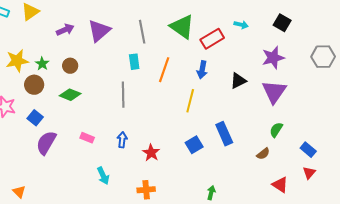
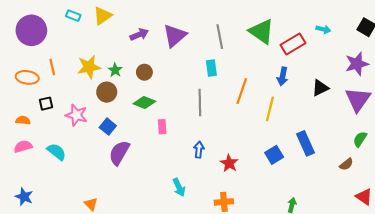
orange line: (164, 70) -> (242, 91), moved
pink rectangle: (87, 138) -> (162, 127), moved, turned 64

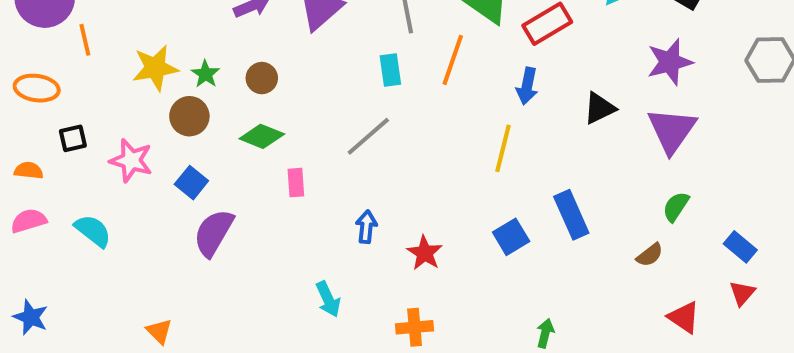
orange line: (52, 67) -> (85, 40), moved
orange line: (242, 91) -> (453, 60), moved
gray line: (200, 103) -> (368, 136), turned 50

